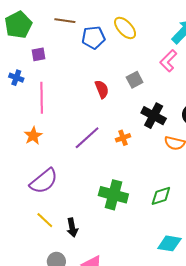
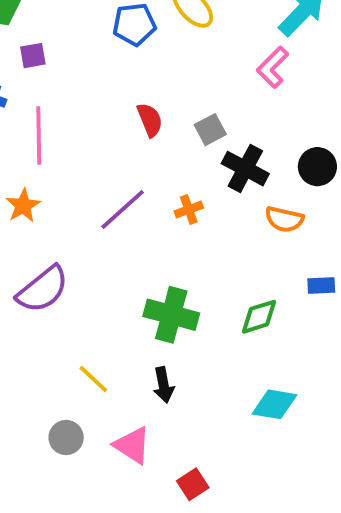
gray square: (135, 80) -> (210, 130), moved
yellow line: (45, 220) -> (93, 379), moved
black arrow: (72, 228) -> (163, 385), moved

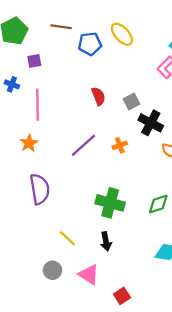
purple semicircle: (43, 289) -> (40, 189), turned -60

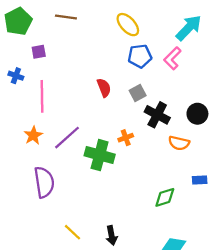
blue pentagon: (90, 44) -> (140, 56), moved
purple line: (83, 145) -> (67, 138), moved
green cross: (110, 203) -> (100, 155), moved

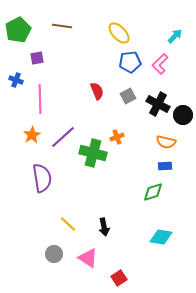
cyan arrow: (189, 28) -> (175, 36), size x0.6
black cross: (157, 115) -> (158, 104), moved
blue rectangle: (200, 180) -> (165, 166), moved

